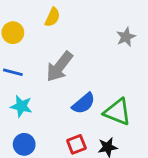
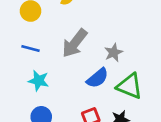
gray star: (126, 37) -> (114, 53), moved

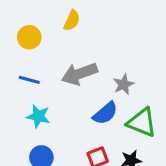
gray arrow: (75, 43) -> (79, 74), turned 32

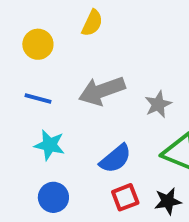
blue semicircle: (105, 113) -> (115, 159), moved

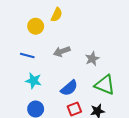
yellow circle: (38, 44) -> (36, 26), moved
gray arrow: (102, 91) -> (62, 51), size x0.7

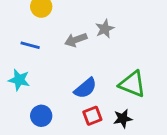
gray star: (92, 59) -> (105, 29), moved
cyan star: (34, 81) -> (19, 80), moved

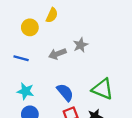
cyan star: (19, 80) -> (25, 91), moved
blue semicircle: (85, 88) -> (65, 92), turned -90

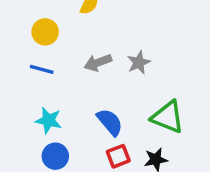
yellow circle: (30, 27) -> (45, 32), moved
gray star: (81, 45) -> (139, 63), moved

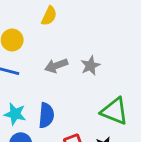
blue semicircle: (110, 122) -> (46, 115), moved, turned 45

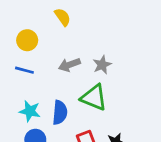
yellow semicircle: (49, 16) -> (63, 17), turned -60
green triangle: (115, 111) -> (94, 97), moved

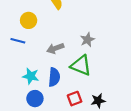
gray arrow: (69, 65) -> (55, 48), moved
blue line: (24, 70) -> (18, 41), moved

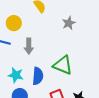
gray star: (87, 40) -> (69, 23), moved
gray arrow: (55, 48) -> (29, 46), moved, turned -70

